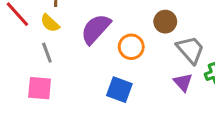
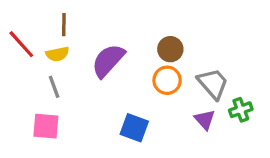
brown circle: (165, 22) -> (170, 49), moved
yellow semicircle: (50, 23) -> (57, 54), turned -54
orange circle: (131, 47) -> (167, 80), moved

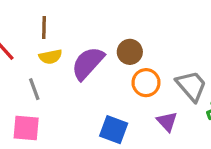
brown circle: (170, 49) -> (130, 52), moved
yellow semicircle: (57, 54) -> (50, 57), moved
purple triangle: (205, 120) -> (167, 122), moved

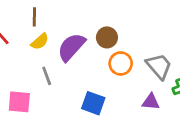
yellow semicircle: (50, 57) -> (40, 42), turned -30
gray line: (34, 89) -> (47, 76), moved
purple triangle: (167, 122) -> (151, 102), moved, turned -42

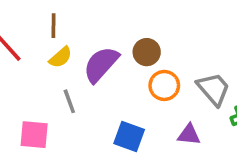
purple triangle: (151, 102) -> (189, 135), moved

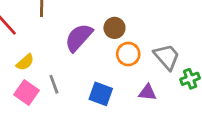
yellow semicircle: (61, 57) -> (25, 62), moved
gray line: (69, 101) -> (54, 84), moved
pink square: (34, 135) -> (26, 93), turned 30

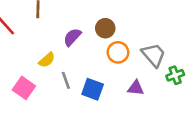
purple semicircle: (79, 38) -> (72, 37), size x0.7
yellow semicircle: (25, 62) -> (47, 60), moved
gray line: (54, 84) -> (66, 80), moved

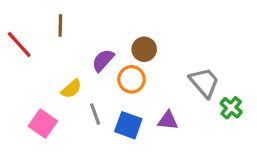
orange circle: (118, 52) -> (131, 79), moved
green cross: (175, 75) -> (231, 108), turned -30
purple triangle: (136, 88) -> (168, 120), moved

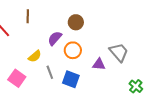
brown circle: (144, 49) -> (76, 22), moved
green cross: (231, 108) -> (136, 86), moved
purple triangle: (168, 120) -> (99, 64), moved

